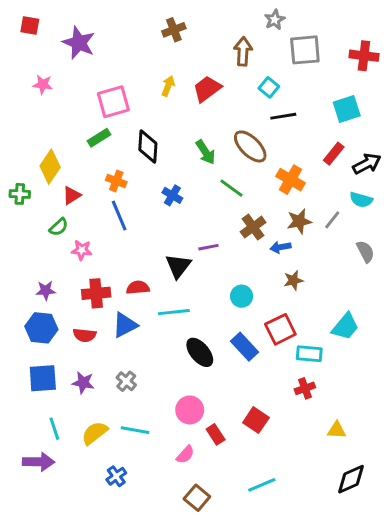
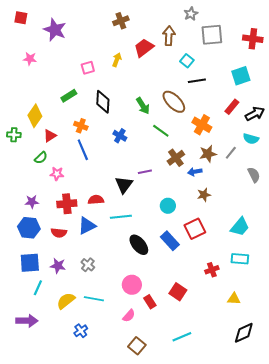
red trapezoid: (207, 89) -> (144, 48), moved
pink square: (113, 102) -> (88, 68), moved, size x0.6
cyan rectangle: (309, 354) -> (240, 259), moved
cyan line: (54, 429) -> (38, 288), moved, turned 42

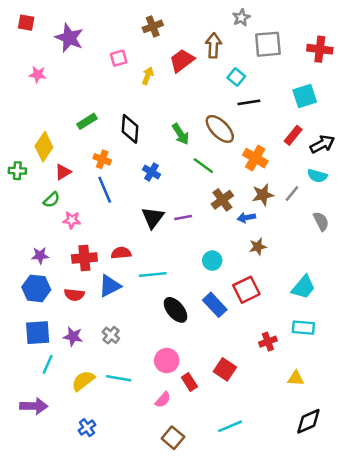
pink square: (88, 68) -> (119, 58), moved
black triangle: (124, 185) -> (153, 218), moved
blue cross: (81, 331) -> (87, 428), moved

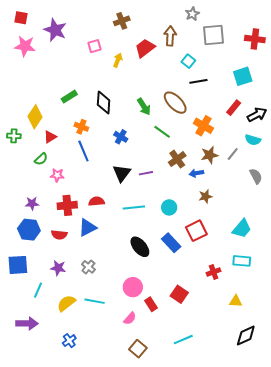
pink star: (38, 75) -> (25, 46), moved, size x1.5
cyan line: (153, 274) -> (134, 207), moved
blue square: (38, 333) -> (18, 265), moved

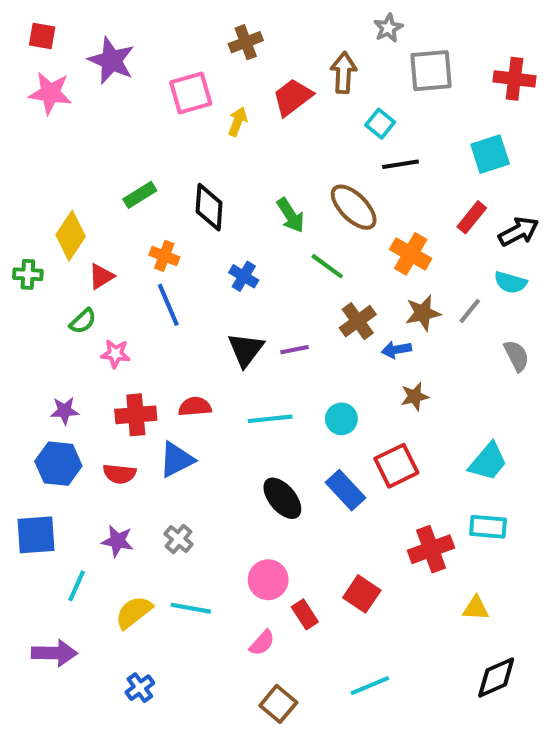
pink square: (95, 46) -> (191, 93), size x1.5
red cross: (214, 272) -> (431, 549), size x1.5

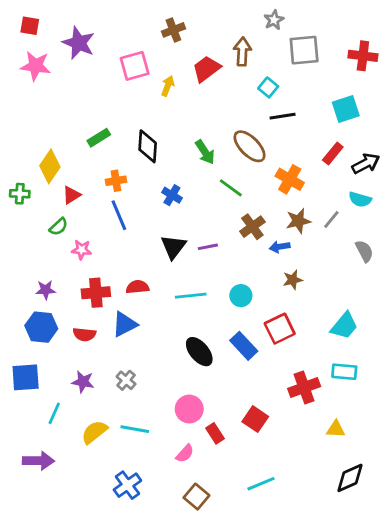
orange cross: (164, 256) -> (116, 181), turned -30
blue cross: (140, 688) -> (127, 485), moved, size x1.4

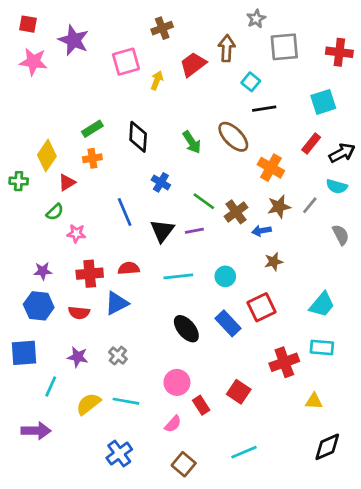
orange cross: (116, 181) -> (92, 158), moved
green line: (231, 188) -> (204, 201), moved
blue line: (119, 215) -> (125, 212), moved

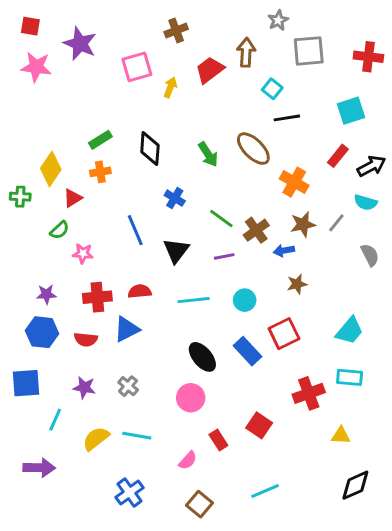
purple line: (194, 231) -> (224, 256), moved
pink circle: (177, 382) -> (191, 398), moved

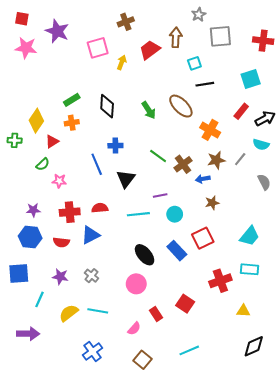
cyan square: (272, 89) -> (194, 63), turned 32
blue cross: (175, 198) -> (115, 146), moved, turned -32
purple line: (224, 256) -> (160, 195), moved

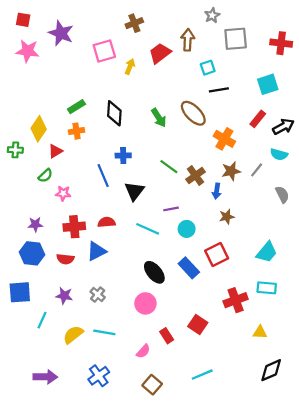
blue arrow: (203, 179) -> (217, 191), turned -72
cyan line: (138, 214) -> (148, 229), turned 30
purple arrow: (28, 334) -> (45, 377), moved

